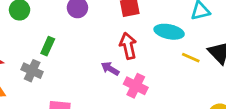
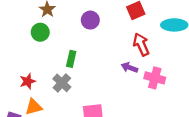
gray cross: (32, 71) -> (62, 83), turned 30

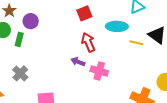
purple circle: (90, 20) -> (31, 21), moved
green rectangle: (71, 59) -> (19, 39), moved

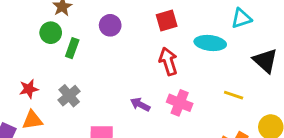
purple circle: (31, 21) -> (110, 25), moved
yellow line: (136, 43) -> (234, 95), moved
purple arrow: (78, 62) -> (140, 105), moved

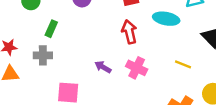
green rectangle: (72, 48) -> (51, 29), moved
gray cross: (69, 96) -> (43, 55), turned 36

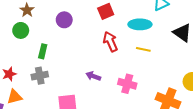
yellow line: (183, 64) -> (143, 49), moved
pink cross: (137, 68) -> (127, 84), moved

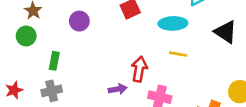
red arrow: (110, 42) -> (139, 69), moved, turned 36
purple arrow: (93, 76) -> (118, 89), turned 152

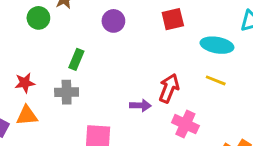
green circle: (26, 36) -> (38, 18), moved

